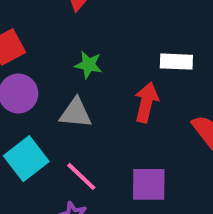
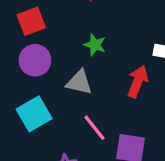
pink line: (81, 176) -> (94, 128), moved

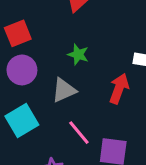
gray triangle: (79, 82) -> (64, 90), turned -36

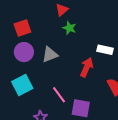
green star: (78, 55) -> (69, 28), moved
gray triangle: (64, 90) -> (50, 55), moved

